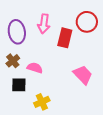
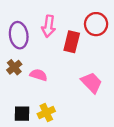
black square: (19, 85) -> (22, 114), moved

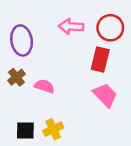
pink arrow: (49, 26) -> (71, 27), moved, turned 85
red rectangle: (72, 42) -> (100, 59), moved

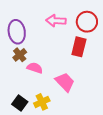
brown cross: (16, 77) -> (20, 55), moved
pink trapezoid: (105, 95) -> (65, 82), moved
black square: (25, 130) -> (20, 103), turned 35

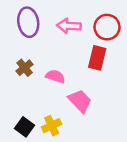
purple ellipse: (17, 32) -> (28, 22), moved
pink semicircle: (35, 68) -> (55, 76), moved

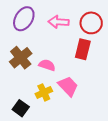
purple ellipse: (28, 22) -> (24, 19), turned 40
brown cross: (25, 68) -> (21, 58), size x1.5
yellow cross: (52, 126) -> (44, 92), moved

